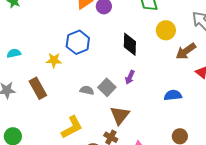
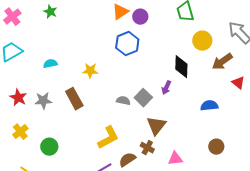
blue hexagon: (78, 42) -> (127, 44), moved
black diamond: (130, 44) -> (181, 67), moved

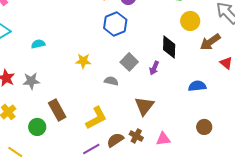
yellow star: (90, 71) -> (83, 61), moved
gray square: (143, 98) -> (129, 62), moved
brown rectangle: (74, 99) -> (57, 110), moved
brown cross: (147, 148) -> (136, 136), moved

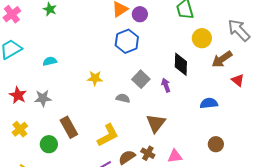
purple arrow: (154, 68) -> (166, 85), turned 136

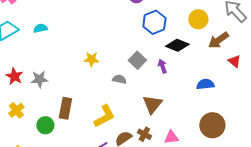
blue hexagon: (127, 41) -> (154, 22), moved
cyan semicircle: (50, 61) -> (40, 28), moved
black diamond: (181, 64) -> (177, 45), turned -70
brown rectangle: (69, 127) -> (65, 108), turned 40
brown circle: (216, 144) -> (212, 125), size x1.6

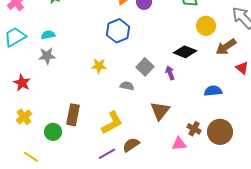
blue hexagon: (154, 22) -> (118, 31), moved
gray star: (39, 79) -> (47, 56), moved
brown cross: (144, 134) -> (194, 129), moved

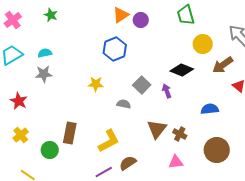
brown cross: (194, 129) -> (180, 134), moved

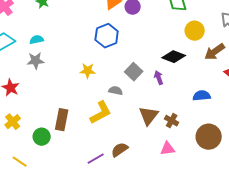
yellow L-shape: (109, 141) -> (101, 113), moved

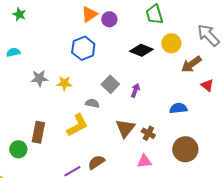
black diamond: (174, 57) -> (141, 50), moved
gray star: (36, 61) -> (39, 78), moved
purple arrow: (159, 78) -> (135, 90), turned 40

